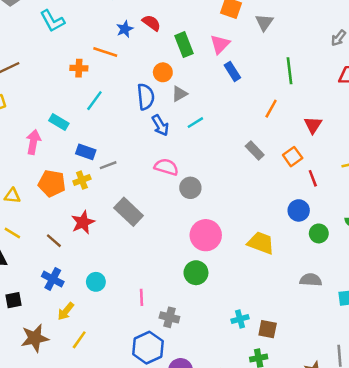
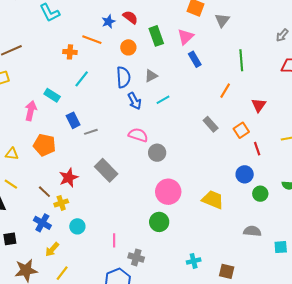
orange circle: (163, 72) -> (128, 47), moved
blue rectangle: (86, 152) -> (73, 120), turned 42
yellow cross: (82, 180) -> (61, 203), moved
brown square: (268, 329) -> (227, 271), moved

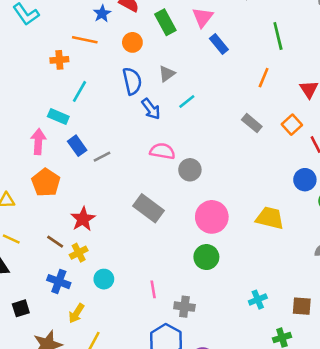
cyan rectangle: (52, 95) -> (58, 117), moved
pink arrow: (31, 111) -> (38, 142), moved
orange pentagon: (44, 145) -> (46, 183), turned 30
gray rectangle: (106, 170) -> (148, 208), moved

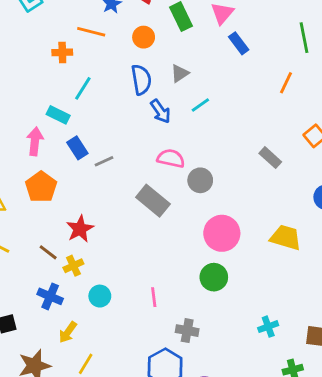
gray rectangle: (252, 123) -> (270, 158), moved
gray rectangle: (148, 208) -> (153, 201), moved
pink line: (153, 289) -> (154, 297), moved

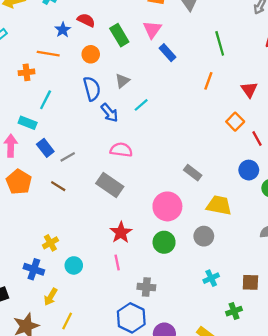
gray rectangle: (270, 158) -> (193, 173), moved
gray circle: (200, 180) -> (204, 236), moved
red star: (80, 229) -> (121, 232), moved
brown line: (48, 252) -> (58, 186), moved

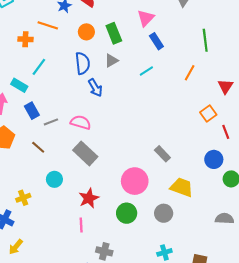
green rectangle: (119, 35) -> (114, 33), moved
cyan line: (141, 105) -> (146, 71), moved
pink semicircle: (121, 150) -> (81, 122), moved
cyan circle: (74, 265) -> (54, 179), moved

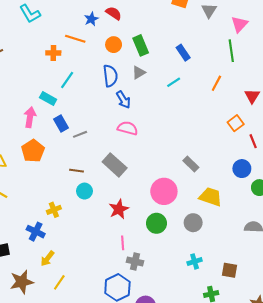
pink triangle: (146, 18) -> (239, 24), moved
pink semicircle: (81, 122) -> (128, 128), moved
brown line: (38, 147) -> (77, 171), moved, turned -32
pink line: (81, 225) -> (123, 243), moved

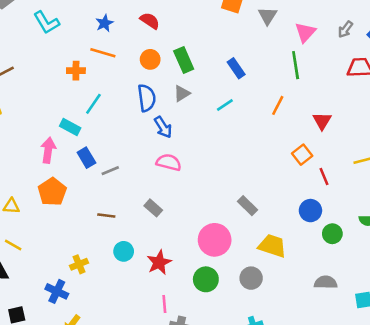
blue star: (91, 19) -> (105, 23), moved
gray rectangle: (115, 165) -> (153, 208), size x0.6
cyan circle: (84, 191) -> (124, 251), moved

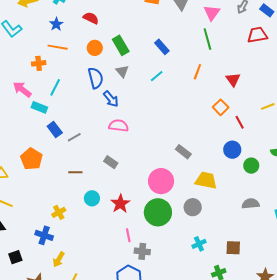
gray triangle: (182, 93) -> (122, 71), turned -32
pink arrow: (48, 150) -> (22, 89), moved, turned -54
green circle: (206, 279) -> (158, 212), size x1.4

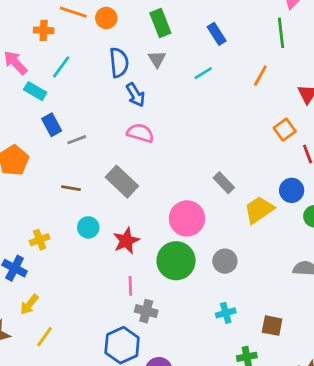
orange circle: (95, 48) -> (106, 18), moved
gray rectangle: (111, 162) -> (122, 182), size x1.6
yellow trapezoid: (206, 180) -> (259, 210), moved, turned -55

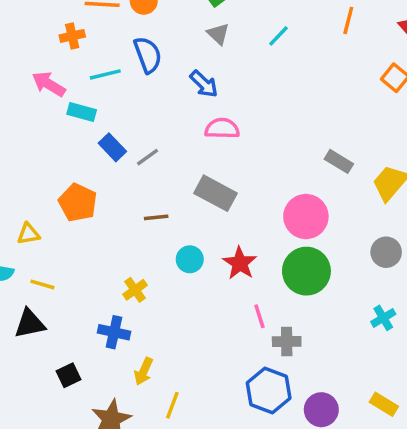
blue semicircle: (119, 63) -> (148, 55), moved
cyan line: (61, 67) -> (105, 74), turned 55
gray circle: (225, 261) -> (386, 252), moved

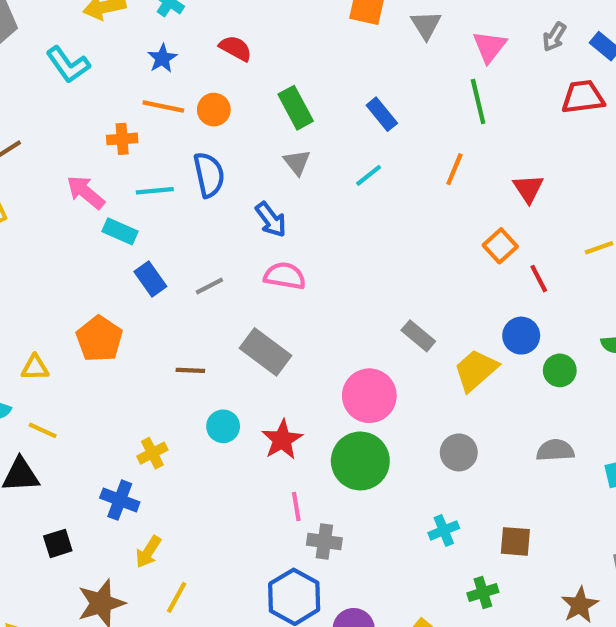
gray line: (148, 157) -> (209, 286), moved

